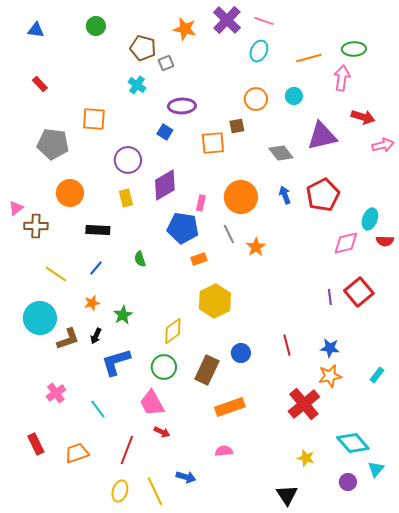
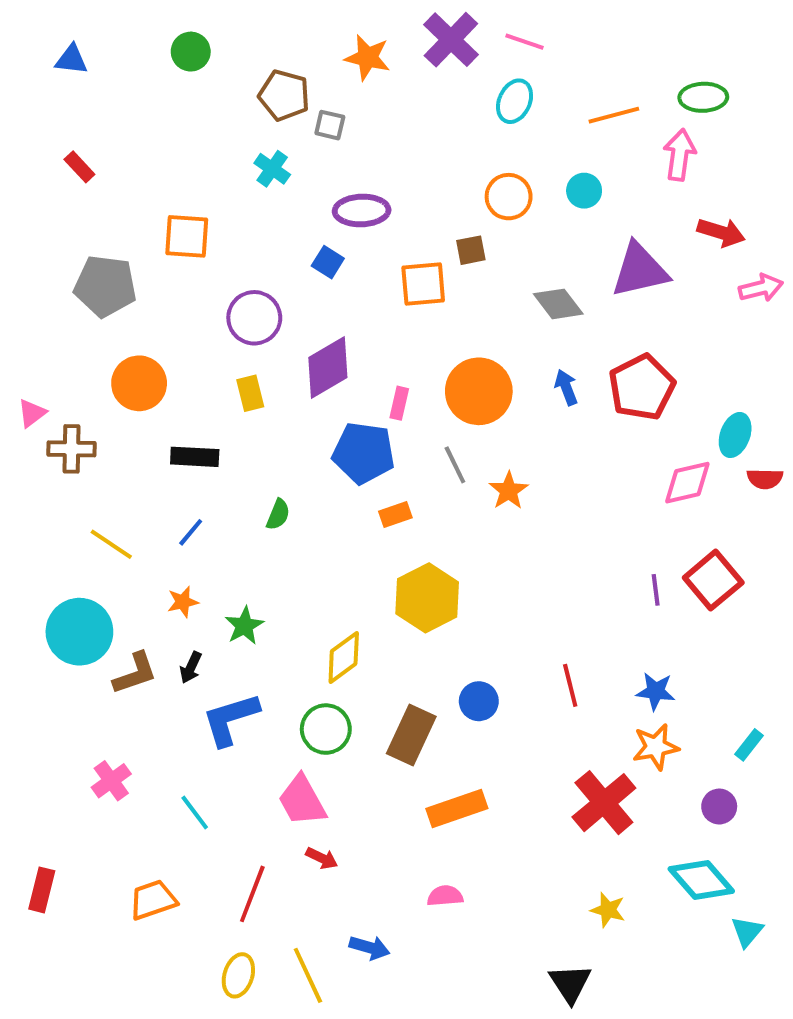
gray square: (166, 63) -> (330, 125), turned 35
green semicircle: (140, 259) -> (278, 514), turned -140
red rectangle: (36, 444) -> (42, 890), moved, turned 40
purple circle: (348, 482) -> (719, 807), moved

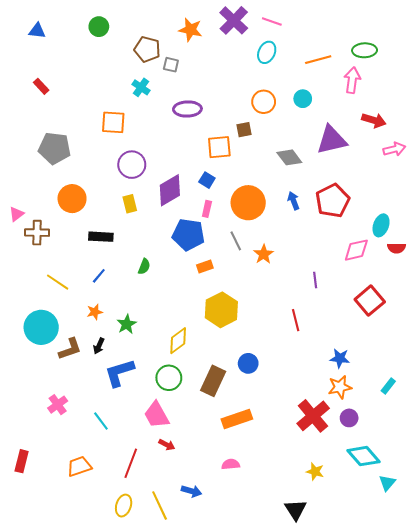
orange square: (187, 236) -> (113, 122), moved
blue square: (328, 262) -> (207, 180), moved
purple line: (656, 590) -> (315, 280), moved
red line: (570, 685) -> (296, 320), moved
purple circle: (719, 807) -> (349, 418), moved

